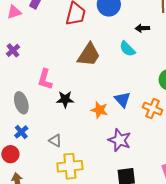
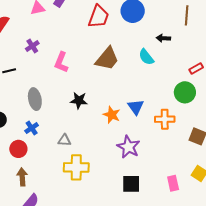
pink L-shape: (45, 79) -> (61, 62), moved
orange cross: (153, 109) -> (165, 119), turned -30
gray triangle: (55, 141) -> (64, 140), turned -32

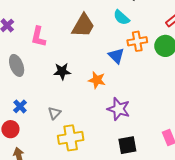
gray ellipse: (35, 99) -> (17, 65), moved
blue triangle: (136, 107) -> (116, 56), moved
orange cross: (165, 119) -> (137, 41), moved
gray triangle: (64, 140) -> (55, 113), turned -40

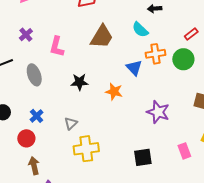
purple star: (119, 109) -> (158, 112), moved

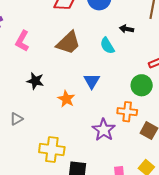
orange cross: (155, 54) -> (127, 112), moved
yellow cross: (86, 149) -> (52, 150), moved

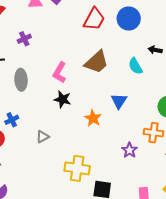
pink L-shape: (22, 41) -> (60, 73), moved
purple star: (104, 130) -> (130, 150), size x0.7

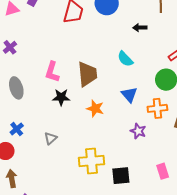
brown trapezoid: (97, 62) -> (87, 74), moved, turned -40
cyan semicircle: (135, 66) -> (125, 59), moved
blue triangle: (119, 101) -> (129, 95), moved

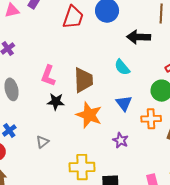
black arrow: (140, 28) -> (139, 37), size x1.6
orange star: (95, 108) -> (89, 115), size x1.5
purple star: (138, 131) -> (121, 140), moved

